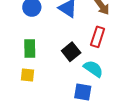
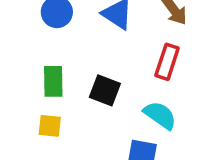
black square: (71, 52) -> (105, 90), moved, turned -30

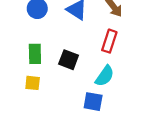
cyan semicircle: (160, 115) -> (105, 76), turned 90

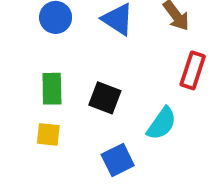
red rectangle: (109, 41) -> (193, 70), moved
blue square: (93, 102) -> (118, 160), moved, turned -36

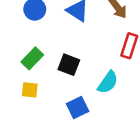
green rectangle: (52, 89) -> (32, 58), turned 45

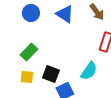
black square: (69, 65) -> (51, 74), moved

